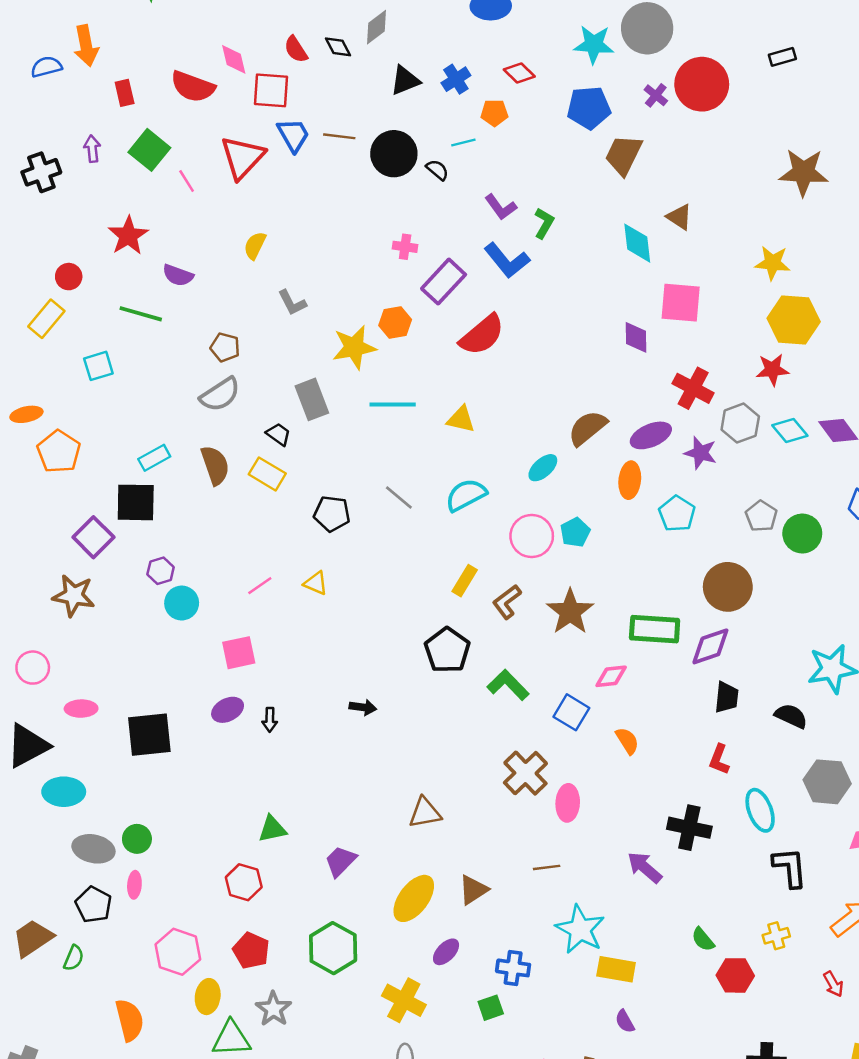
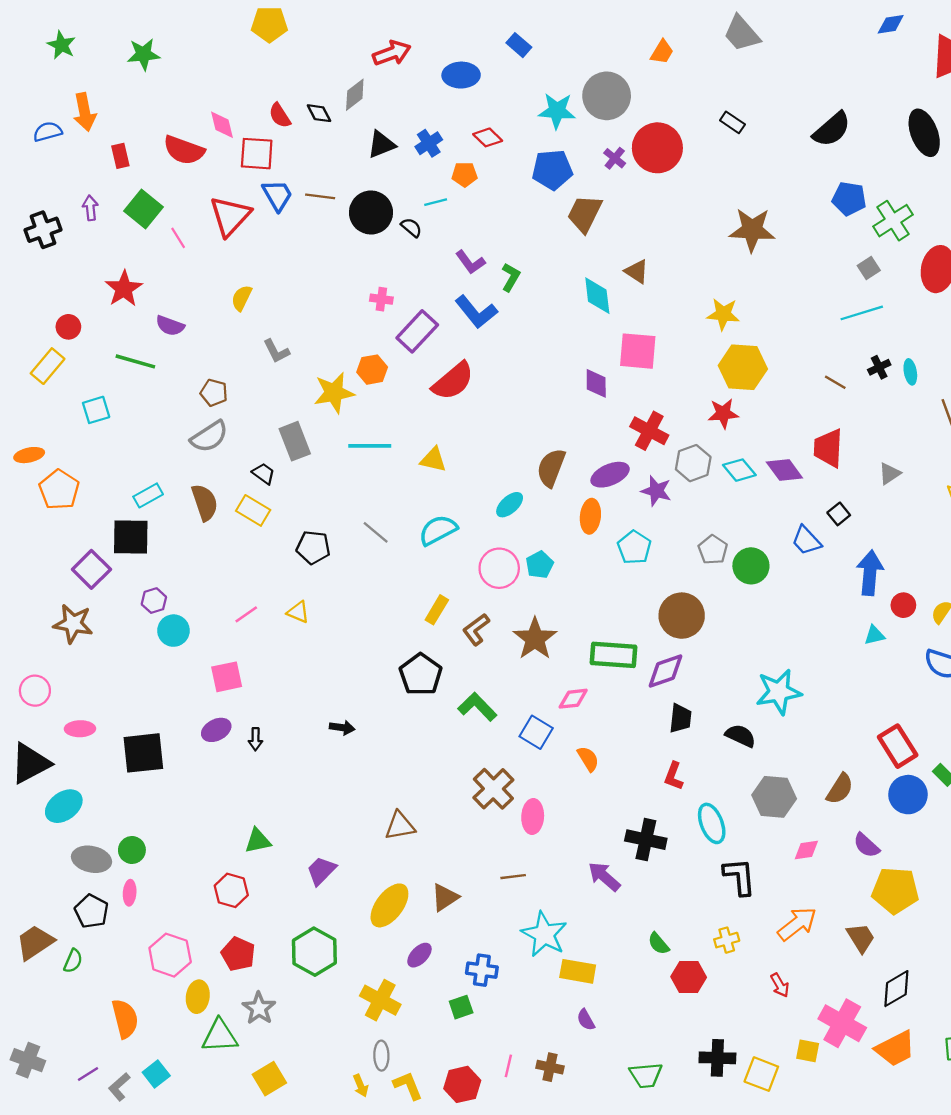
black rectangle: (782, 57) -> (732, 122), turned 50
brown semicircle: (588, 428) -> (551, 468), turned -30
cyan ellipse: (64, 792) -> (64, 806), turned -36

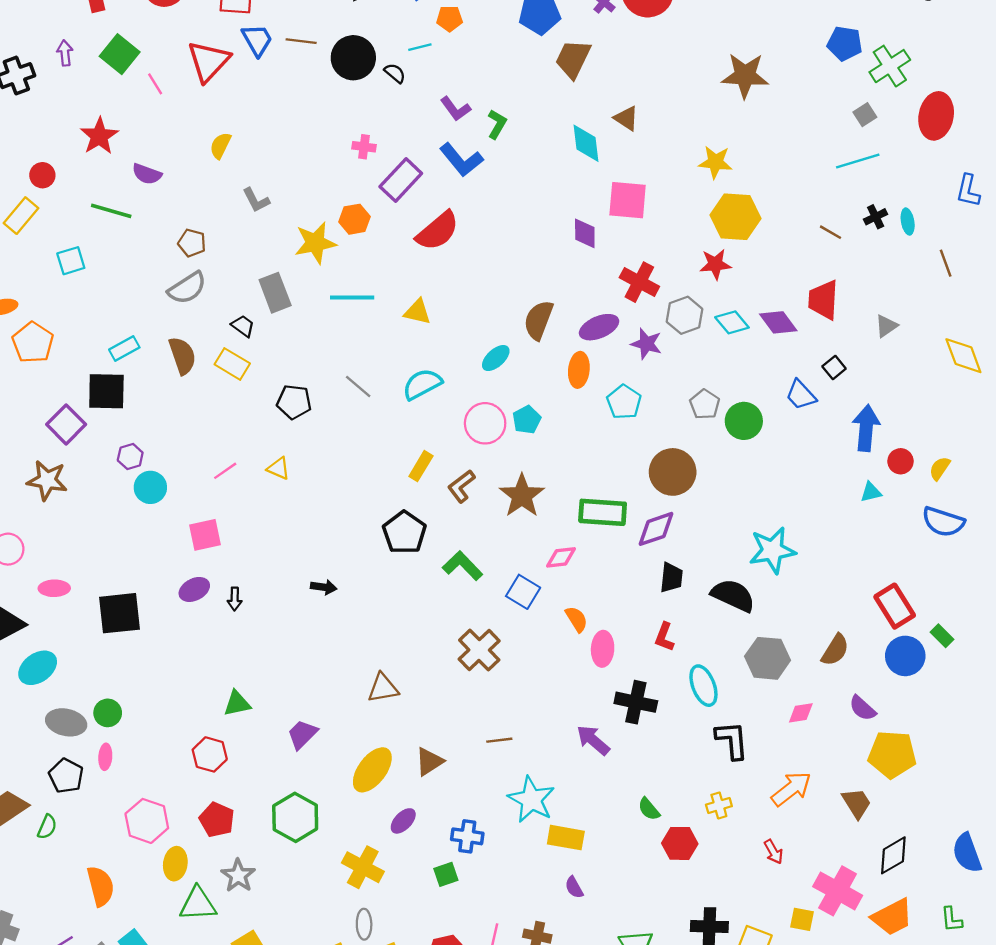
black semicircle: (741, 736) -> (733, 595), size x1.4
pink ellipse: (533, 817) -> (603, 649), moved

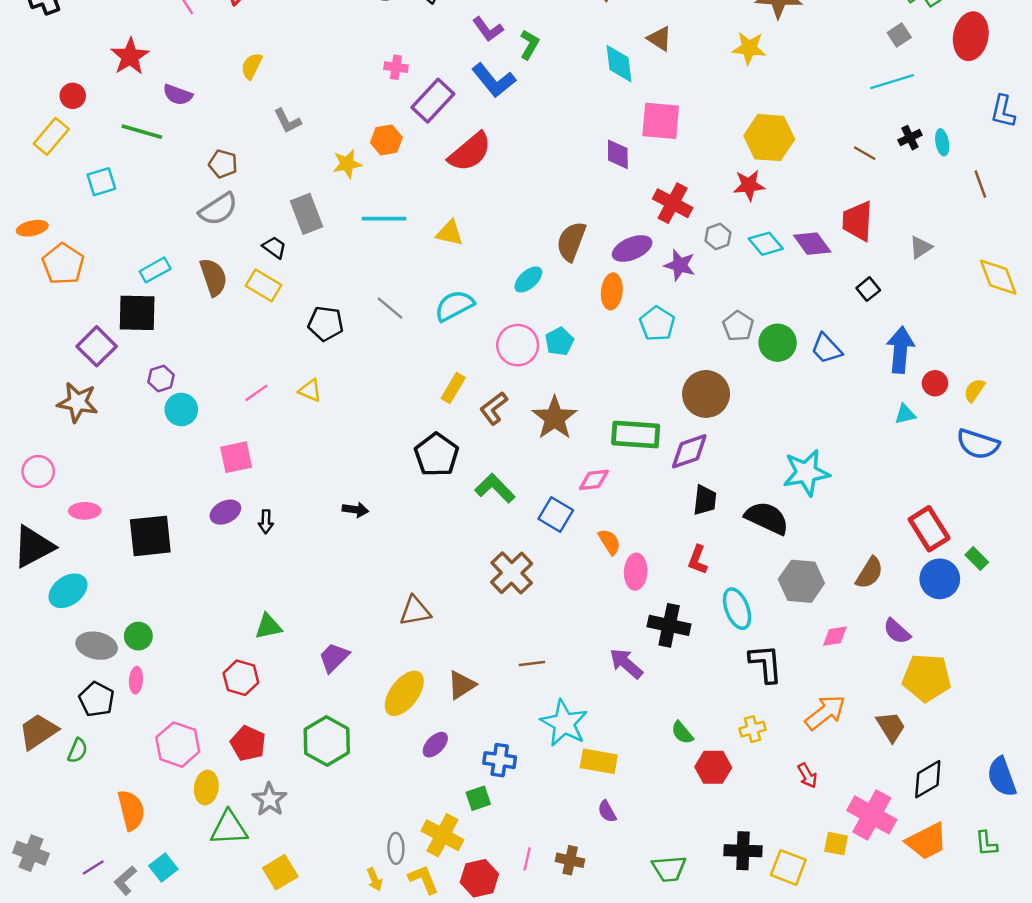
yellow star: (715, 162) -> (749, 48), moved
yellow star: (315, 243) -> (347, 164), size x0.7
gray hexagon: (684, 315) -> (718, 237), size x0.7
blue trapezoid: (801, 395) -> (826, 349), moved
yellow cross: (363, 867) -> (442, 835), moved

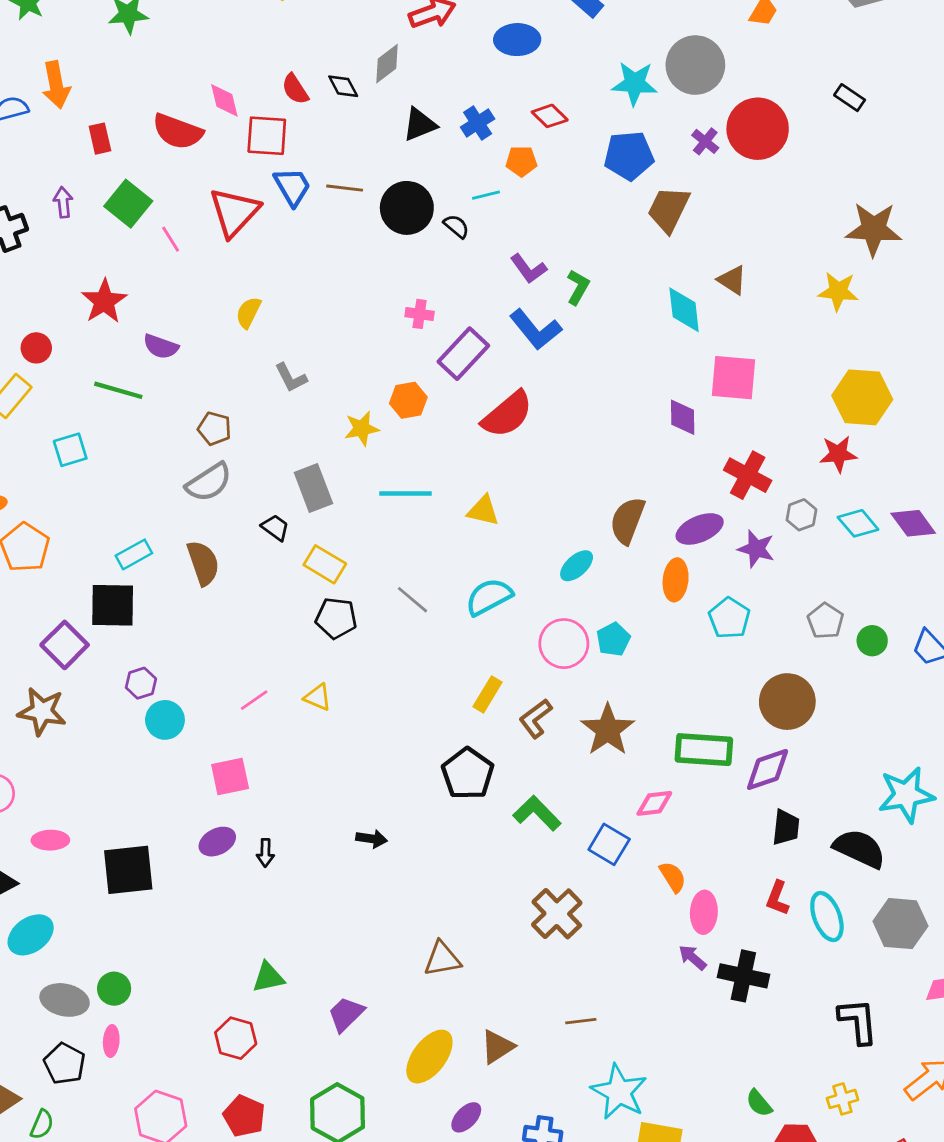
yellow rectangle: (264, 285) -> (325, 564), moved
green circle: (778, 343) -> (872, 641), size x0.7
cyan ellipse: (737, 609) -> (827, 917), moved
purple arrow: (626, 664) -> (693, 958), moved, size x0.7

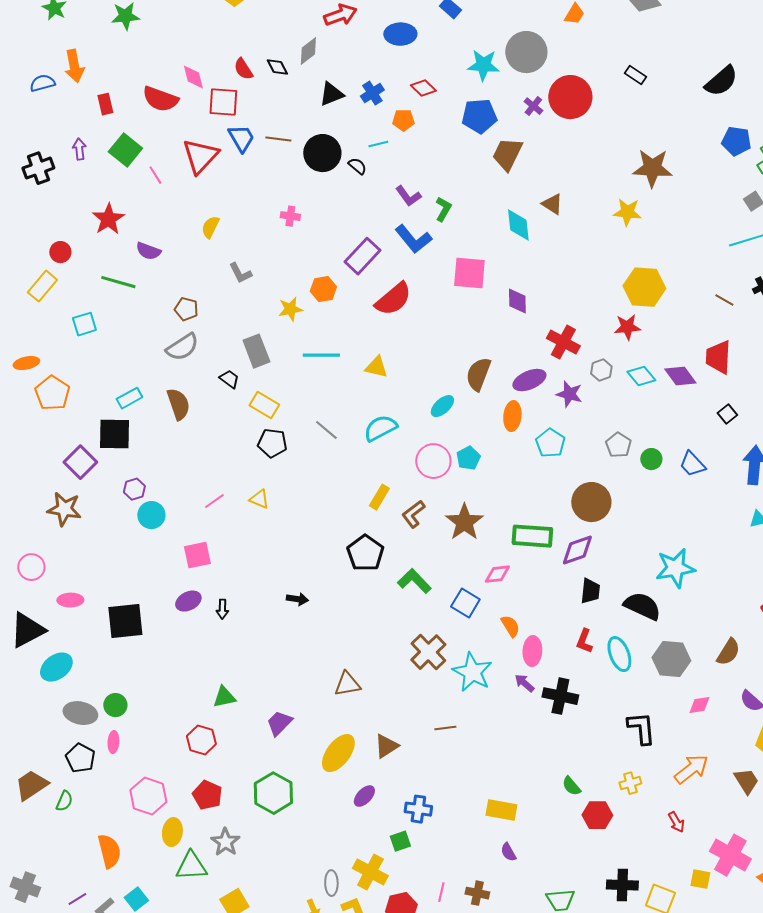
pink cross: (420, 314) -> (290, 216), moved
pink square: (734, 378) -> (469, 273), moved
cyan star: (619, 1092) -> (472, 672), moved

